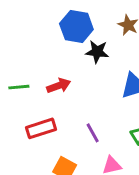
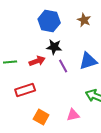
black star: (97, 52) -> (54, 47), moved
purple line: (93, 133) -> (63, 66), moved

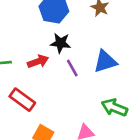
red rectangle: (25, 90) -> (22, 100), turned 54

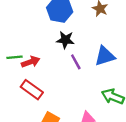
red arrow: (38, 61) -> (31, 62), moved

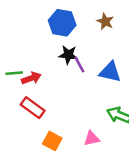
blue triangle: (105, 56) -> (110, 72), turned 30
purple line: (76, 62) -> (79, 65), moved

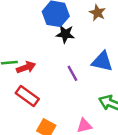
black star: (68, 55) -> (65, 34), moved
purple line: (79, 65) -> (72, 73), moved

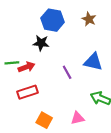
black star: (65, 34) -> (41, 43), moved
red rectangle: (27, 96) -> (28, 92), turned -54

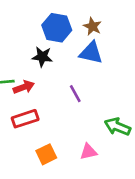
brown star: (89, 19) -> (92, 26), moved
blue triangle: (93, 62) -> (91, 53), moved
orange square: (44, 120) -> (46, 154), turned 35

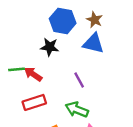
red arrow: (24, 87) -> (33, 74), turned -126
green arrow: (117, 127) -> (77, 110), moved

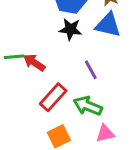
black star: (50, 47) -> (70, 29), moved
red rectangle: (34, 102) -> (53, 97), moved, turned -30

